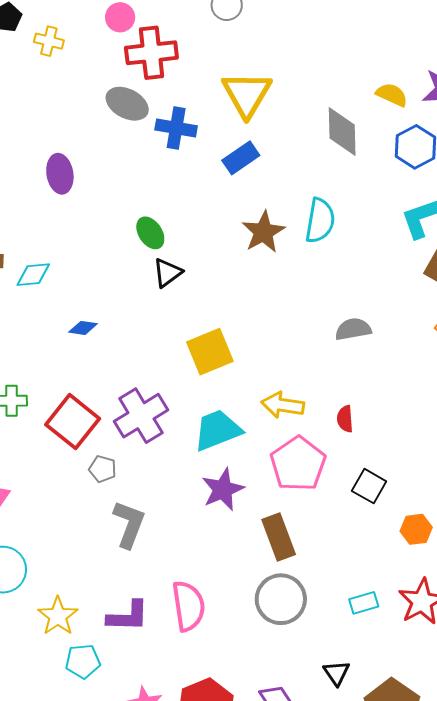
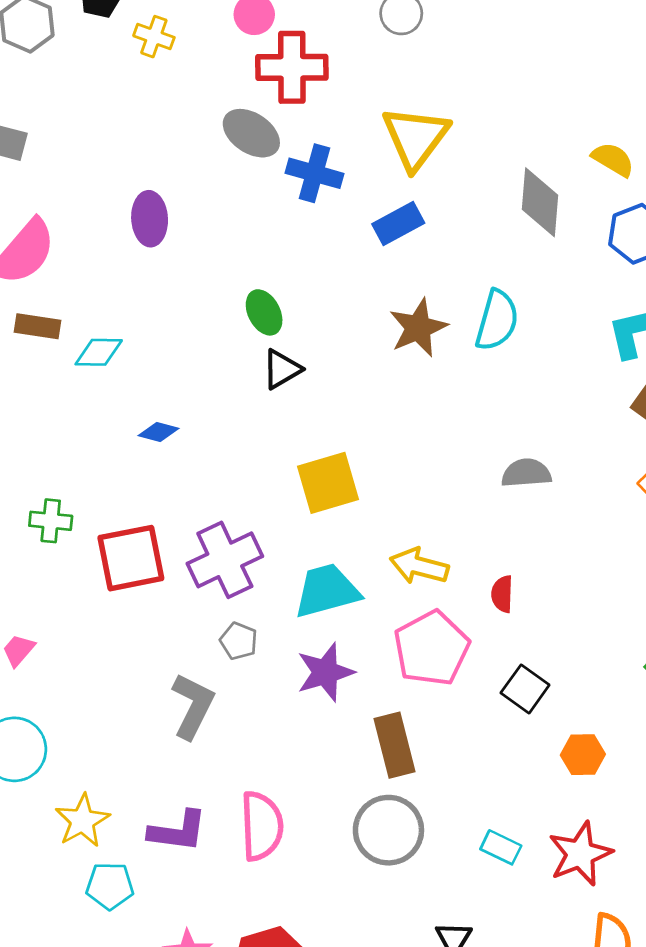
red square: (73, 422) -> (131, 558), turned 34
gray pentagon: (103, 469) -> (239, 641), moved
cyan rectangle: (364, 603) -> (501, 847), turned 36

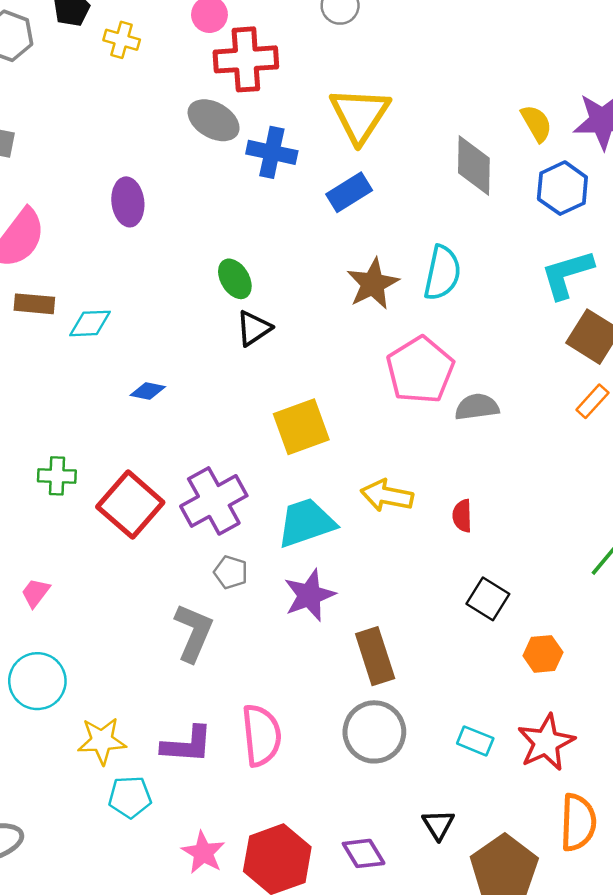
yellow semicircle: (613, 159) -> (536, 123), turned 33
red square: (131, 558) -> (130, 505), turned -34
pink pentagon: (432, 648) -> (420, 370), moved
yellow star: (82, 821) -> (102, 741), turned 30

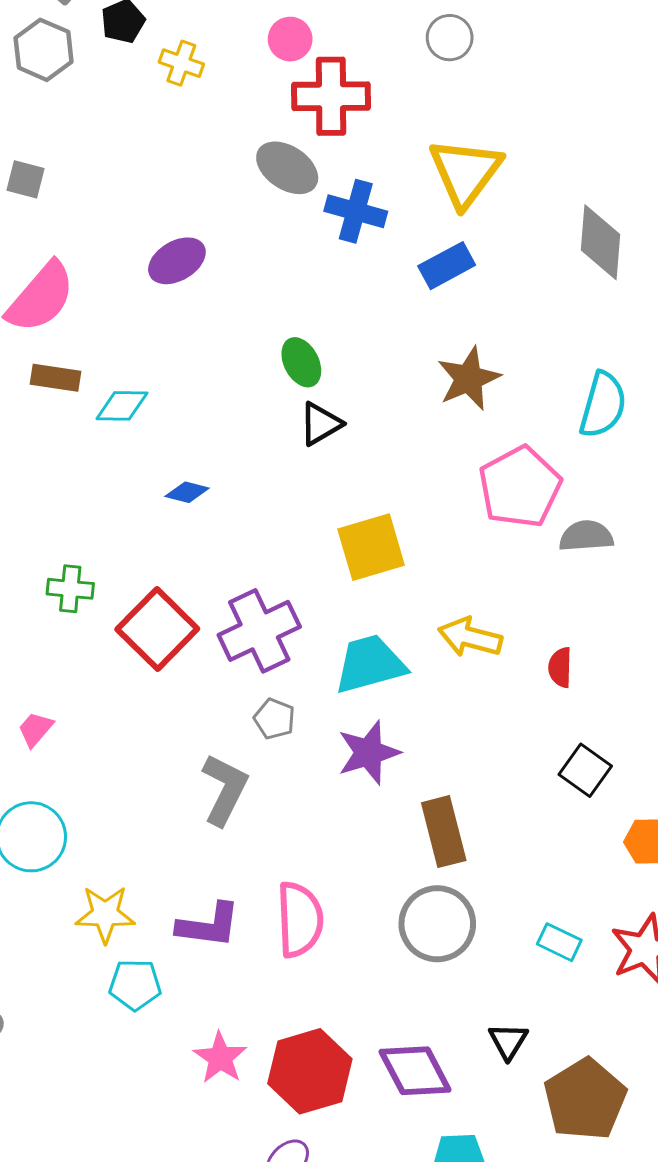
purple ellipse: (128, 202) -> (177, 261), turned 63
cyan semicircle: (442, 273) -> (603, 405), moved
purple diamond: (364, 853) -> (415, 1071), size x1.4

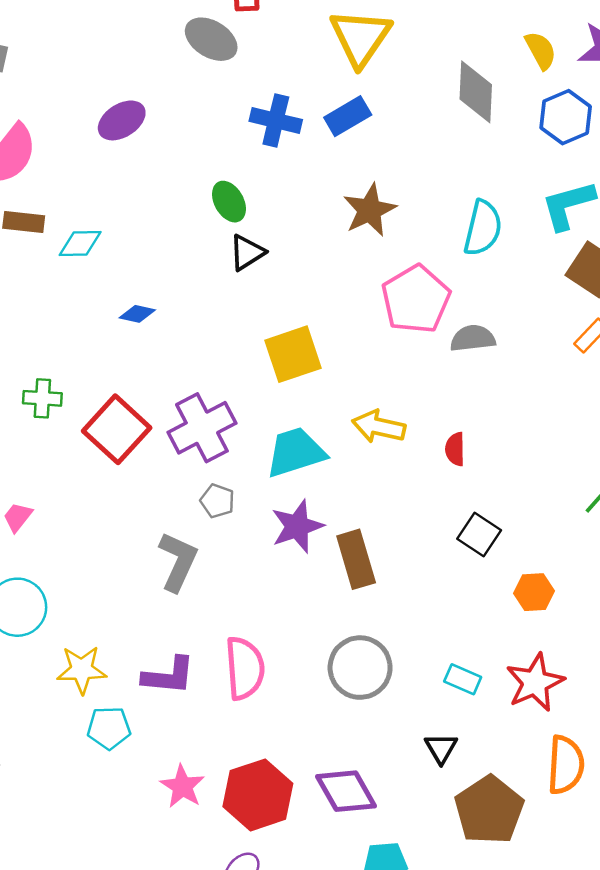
blue cross: (356, 211) -> (276, 120), moved
brown rectangle: (444, 832) -> (356, 559), moved
black triangle: (508, 1041) -> (441, 748), moved

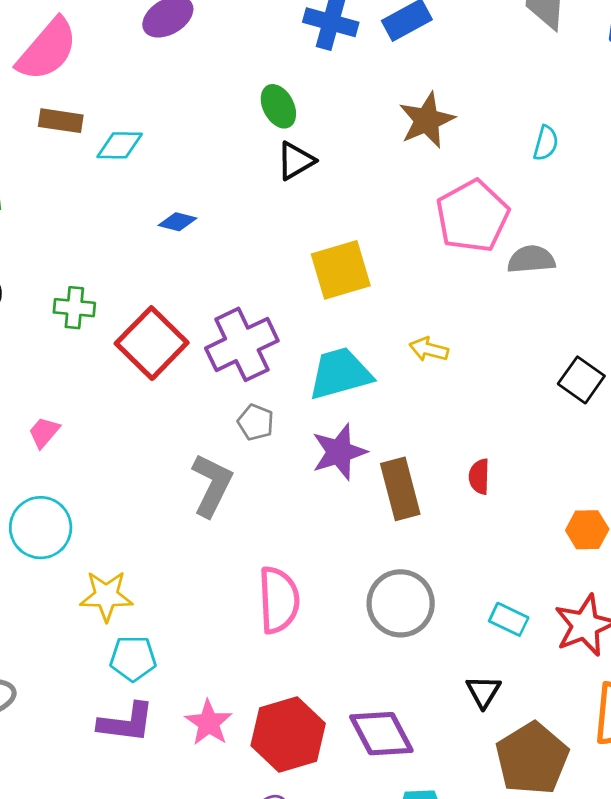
cyan semicircle: (483, 228) -> (546, 143), size x0.6
yellow arrow: (379, 427) -> (429, 349), size x0.7
red semicircle: (455, 449) -> (479, 477), moved
black square: (479, 535) -> (581, 380), moved
purple L-shape: (169, 676) -> (126, 723), moved

